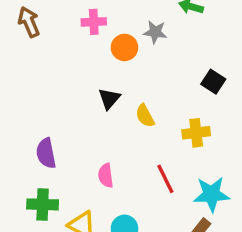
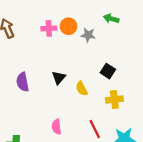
orange circle: (124, 47) -> (69, 26), moved
black square: (213, 82) -> (108, 71), moved
purple semicircle: (46, 153) -> (23, 82), moved

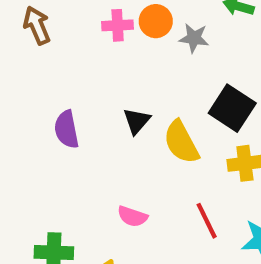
black square: (108, 71) -> (232, 108), size x1.5
yellow semicircle: (82, 89) -> (181, 142), size x1.5
pink semicircle: (56, 127) -> (132, 216), turned -64

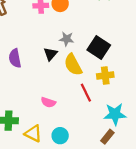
gray star: (194, 38) -> (67, 39), moved
red line: (207, 221) -> (86, 93), moved

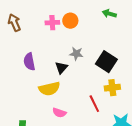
purple semicircle: (15, 58) -> (29, 62), moved
yellow semicircle: (73, 65) -> (49, 89), moved, turned -75

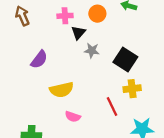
orange circle: (70, 21) -> (97, 14), moved
purple semicircle: (29, 62) -> (39, 59), turned -132
black triangle: (61, 68) -> (78, 33), moved

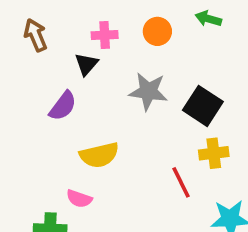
black triangle: (78, 33) -> (86, 64), moved
gray star: (92, 51) -> (148, 91), size x1.5
pink semicircle: (73, 117) -> (79, 199), moved

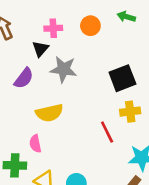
gray star: (148, 91) -> (64, 69), moved
black square: (203, 106) -> (122, 78), turned 36
pink semicircle: (79, 199) -> (35, 144), turned 60

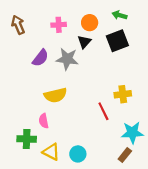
black triangle: (40, 49) -> (84, 42), moved
purple semicircle: (24, 78) -> (40, 58), moved
black square: (122, 78) -> (117, 41), moved

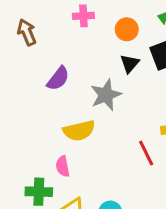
pink cross: (59, 25) -> (83, 16), moved
black triangle: (84, 42) -> (130, 64), moved
gray star: (67, 59) -> (106, 95), moved, turned -30

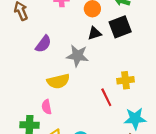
black triangle: (130, 64) -> (95, 33), turned 32
gray star: (106, 95) -> (77, 56), turned 30

